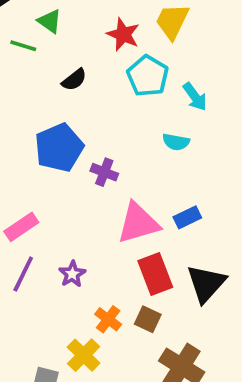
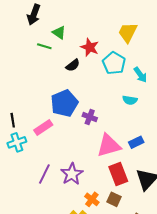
red star: (123, 34) -> (90, 47), moved
pink rectangle: (21, 227) -> (43, 128), moved
purple star: (72, 274) -> (72, 174), size x1.5

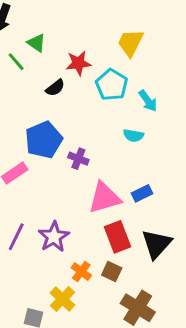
green line: (44, 46) -> (16, 62), turned 32
red star: (90, 47) -> (78, 63), turned -30

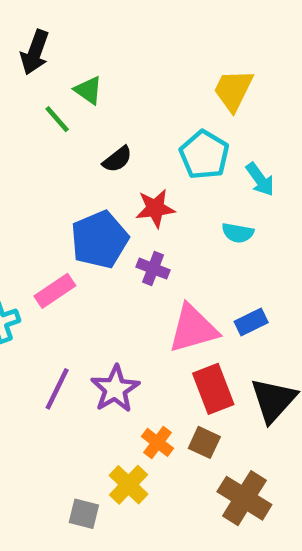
red star: (78, 63) -> (155, 208), moved

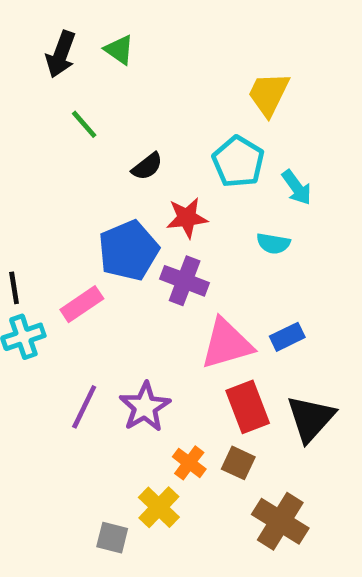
green triangle: (88, 90) -> (119, 50), moved
purple cross: (153, 269) -> (185, 281), size x1.4

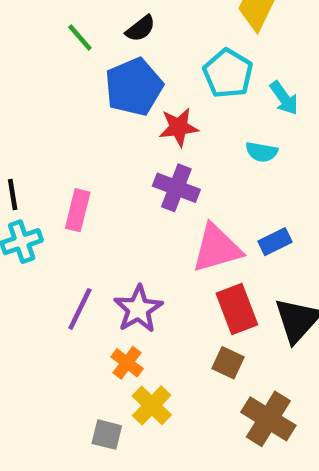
black semicircle: (147, 166) -> (140, 29), moved
blue pentagon: (129, 250) -> (134, 87), moved
pink rectangle: (82, 304) -> (78, 210), turned -42
orange cross: (189, 463) -> (127, 363), moved

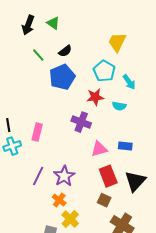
red star: (179, 127) -> (95, 97), moved
blue rectangle: (275, 242) -> (125, 146), turned 32
pink triangle: (217, 248) -> (99, 149), size x0.7

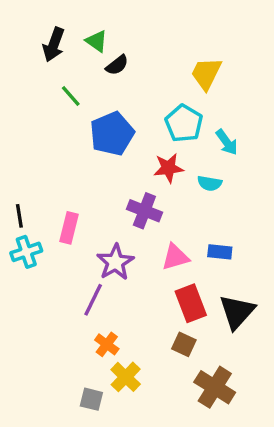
black semicircle: (65, 51) -> (117, 65), moved
purple line: (38, 176) -> (93, 300), moved
purple star: (64, 176) -> (115, 262), moved

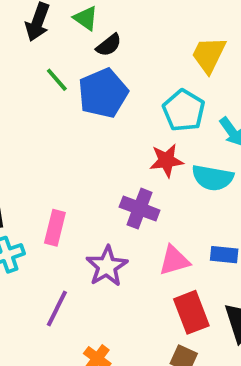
blue pentagon: (112, 134) -> (103, 93), moved
cyan semicircle: (210, 183) -> (213, 178), size x1.5
purple line: (93, 300) -> (57, 309), moved

